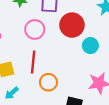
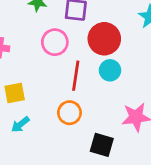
cyan circle: (90, 46) -> (110, 70), moved
red line: (33, 62) -> (76, 76), moved

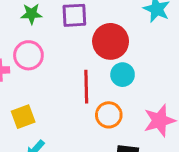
pink circle: (55, 42) -> (28, 55), moved
orange circle: (69, 113) -> (109, 115), moved

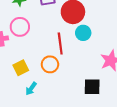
orange circle: (109, 115) -> (50, 64), moved

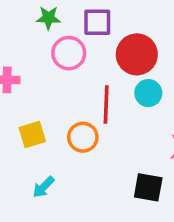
pink circle: (20, 27) -> (69, 53), moved
cyan arrow: (31, 89) -> (43, 187), moved

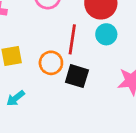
black square: (148, 187) -> (77, 76), moved

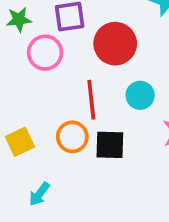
cyan circle: (106, 34) -> (140, 95), moved

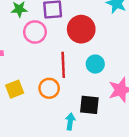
black square: (110, 145) -> (89, 105), moved
cyan arrow: (39, 194) -> (70, 121), moved, turned 147

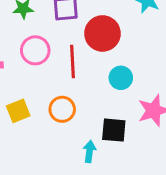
pink circle: (35, 32) -> (35, 50), moved
red line: (63, 65) -> (73, 61), moved

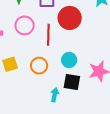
cyan circle: (121, 78) -> (69, 60), moved

